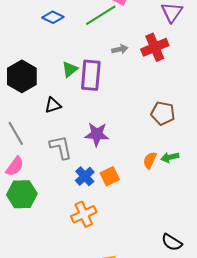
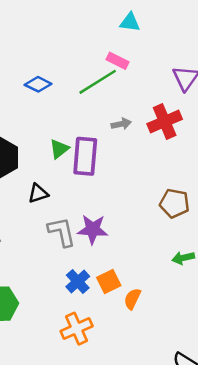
gray L-shape: (61, 147) -> (62, 232), moved
orange semicircle: (150, 160) -> (132, 299), moved

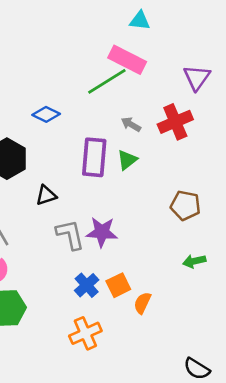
pink rectangle: (117, 61) -> (127, 60), size x1.6
blue diamond: (38, 84) -> (46, 114), moved
gray arrow: (121, 124) -> (131, 124), turned -138
green triangle: (59, 149) -> (127, 160), moved

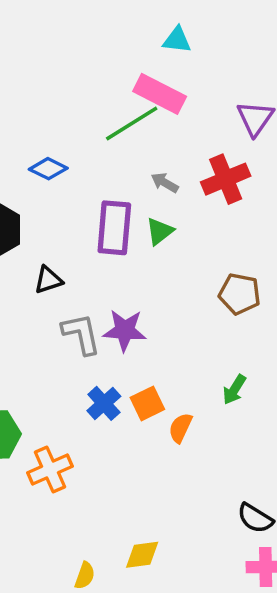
green arrow: (194, 261) -> (234, 390), moved, turned -45
orange cross: (85, 333) -> (50, 470), moved

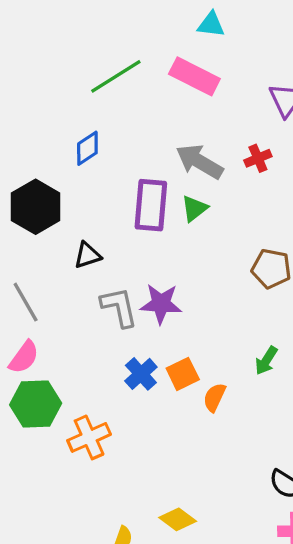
green line: (132, 123) -> (116, 76), moved
blue diamond: (48, 169) -> (87, 148), turned -60
red cross: (226, 179) -> (258, 158), size x0.6
gray arrow: (165, 183) -> (199, 162), size x1.8
yellow diamond: (142, 555) -> (178, 519), turned 45

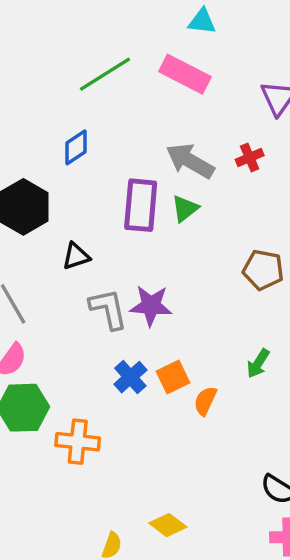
orange cross: (89, 437) -> (78, 442), turned 30

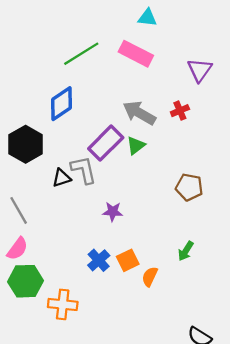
blue diamond: (76, 147) -> (62, 104), size x1.4
purple rectangle: (141, 205) -> (106, 143), turned 40
purple star: (151, 306) -> (113, 212), size x0.7
gray L-shape: (108, 309) -> (84, 170), moved

